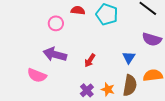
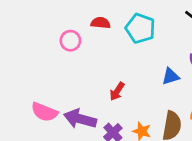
purple arrow: (55, 54) -> (80, 119), moved
blue triangle: (129, 57) -> (171, 76), moved, turned 40

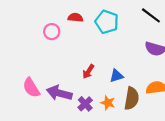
blue triangle: (171, 76) -> (116, 76), moved
pink semicircle: (44, 112) -> (31, 88), turned 36

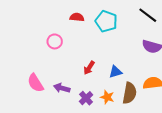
pink circle: (52, 32) -> (55, 41), moved
purple arrow: (59, 93) -> (62, 88), size x0.7

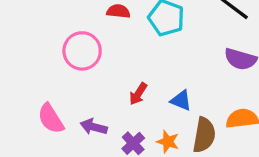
pink circle: (55, 41) -> (82, 51), size x1.5
blue triangle: (115, 72) -> (181, 100), turned 40

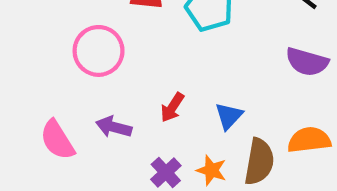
blue triangle: (181, 100) -> (229, 116), turned 50
purple arrow: (94, 127) -> (114, 127), moved

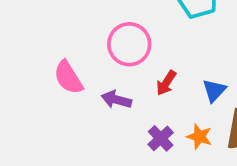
pink circle: (99, 51) -> (129, 44), moved
pink semicircle: (57, 140) -> (68, 77), moved

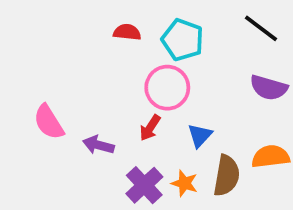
pink circle: (129, 44) -> (167, 88), moved
purple cross: (161, 138) -> (144, 185), size x1.4

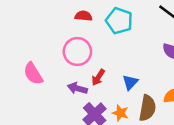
pink circle: (167, 88) -> (77, 52), moved
purple arrow: (98, 145) -> (77, 88), moved

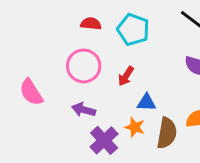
red arrow: (98, 77) -> (126, 76), moved
blue triangle: (130, 82) -> (146, 102), turned 49
orange star: (120, 113) -> (135, 127), moved

